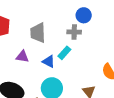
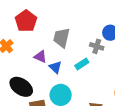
blue triangle: (49, 61) -> (55, 67), moved

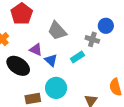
gray trapezoid: (61, 38) -> (57, 31), turned -55
black ellipse: (21, 87) -> (18, 66), moved

